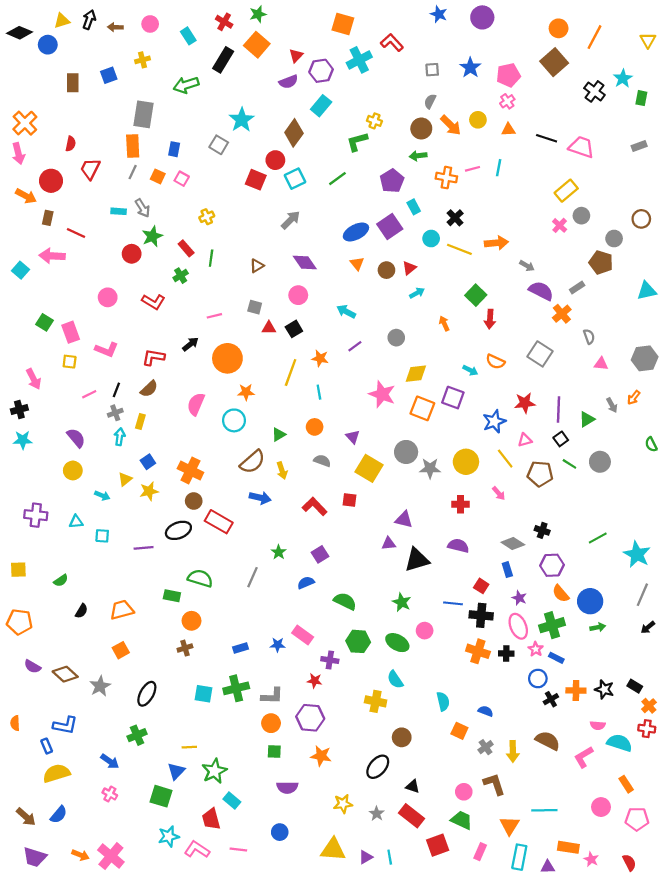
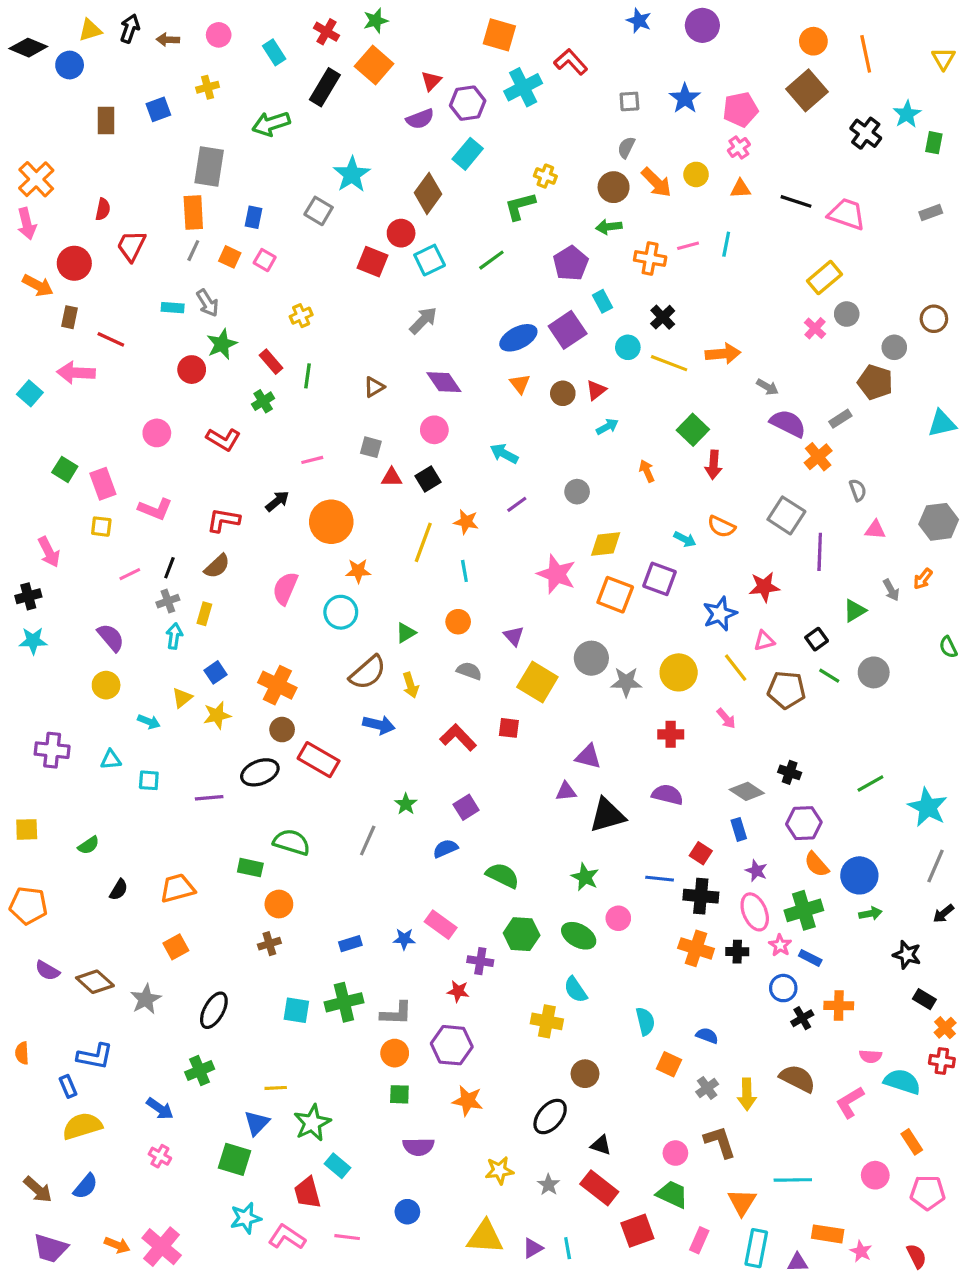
orange line: (594, 37) -> (866, 54), turned -40
purple line: (559, 410) -> (820, 552), moved
black star: (604, 689) -> (907, 955), moved

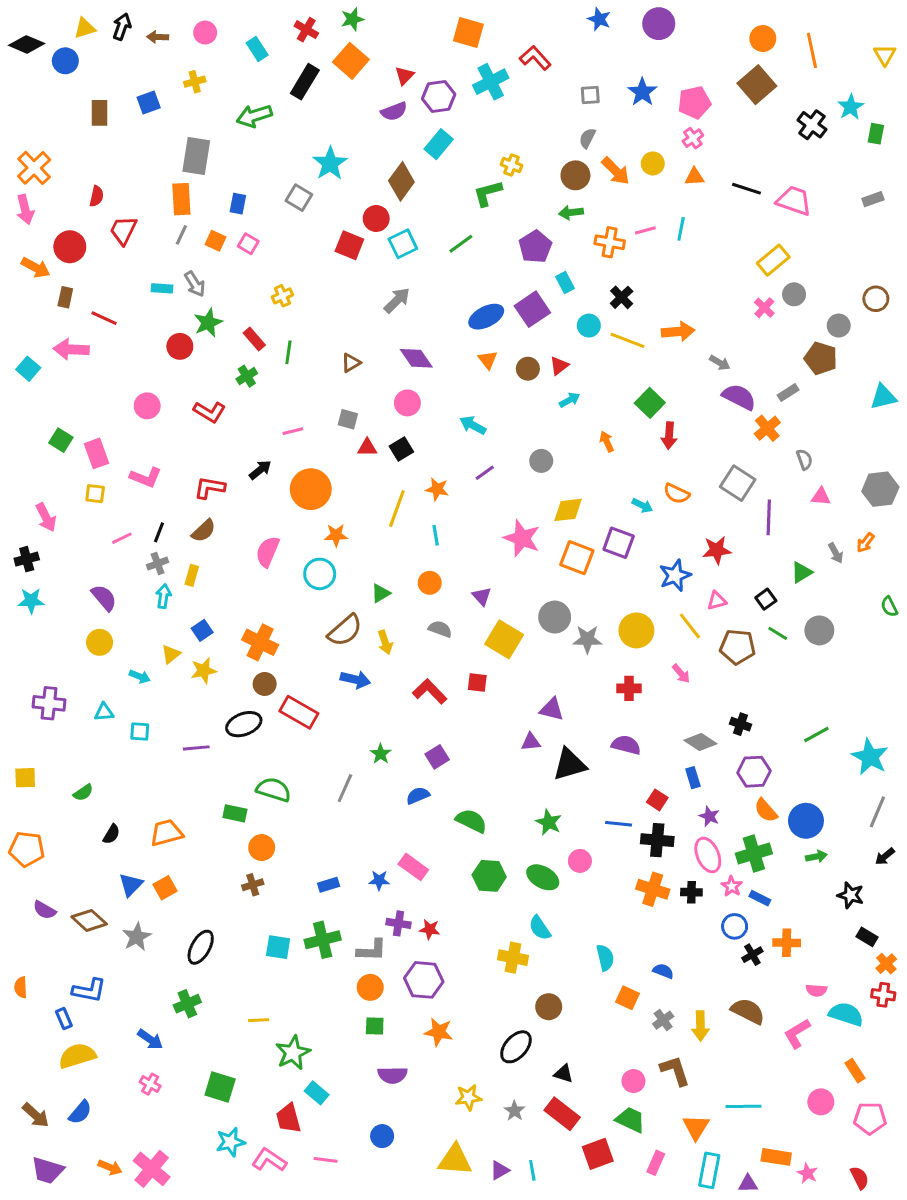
purple cross: (480, 961) -> (398, 923), moved
blue triangle: (257, 1123) -> (131, 885), moved

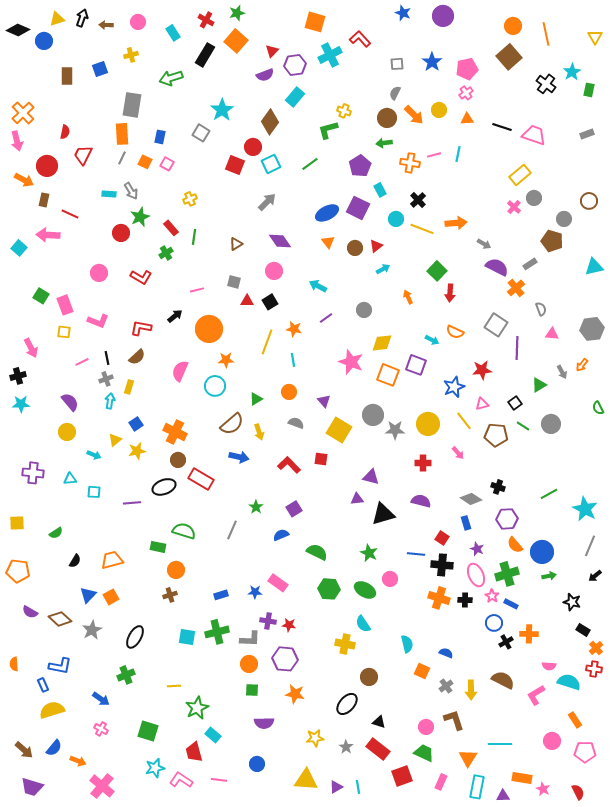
purple square: (532, 309) -> (358, 208), turned -30
black line: (159, 532) -> (107, 358), turned -32
orange arrow: (110, 1167) -> (78, 761), moved

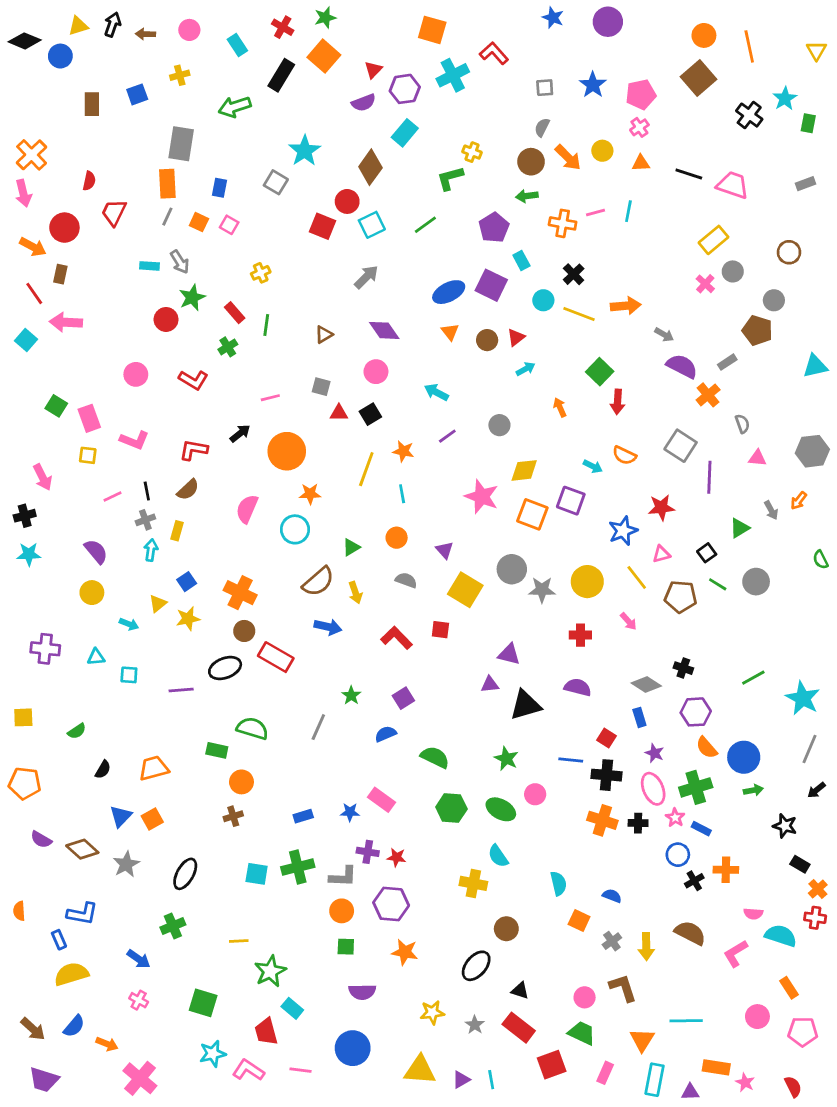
brown circle: (589, 201) -> (789, 252), moved
red line: (70, 214) -> (34, 293), moved, turned 30
blue circle: (257, 764) -> (353, 1048), size x1.6

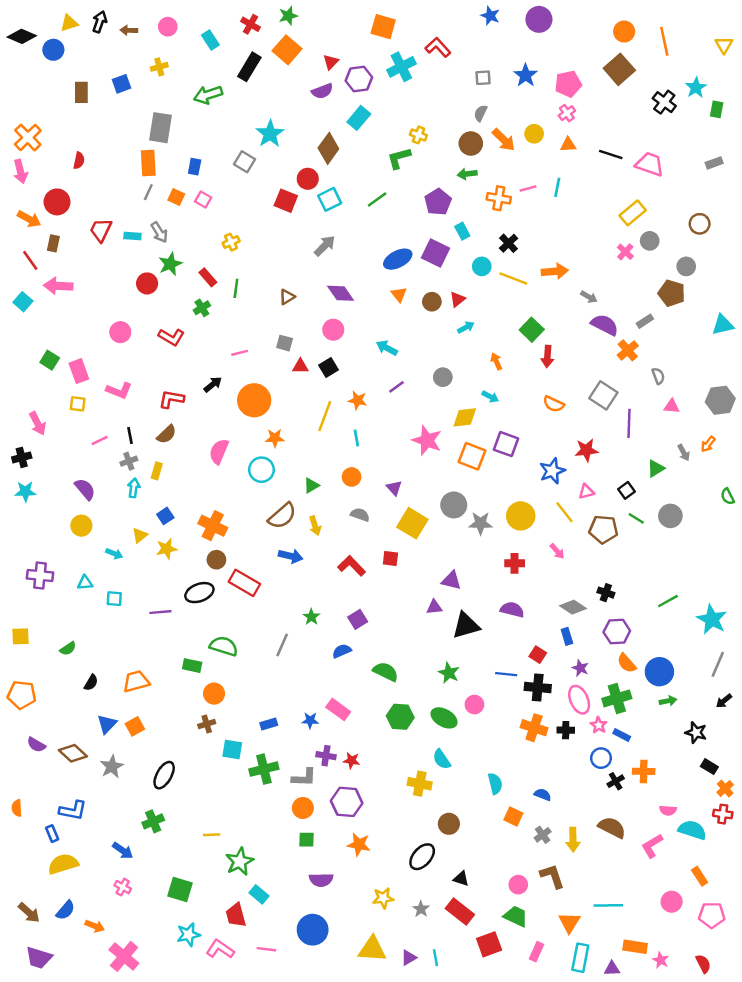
red trapezoid: (114, 212) -> (101, 230), moved
cyan arrow: (593, 466) -> (490, 397), moved
cyan square: (257, 874) -> (232, 750), moved

